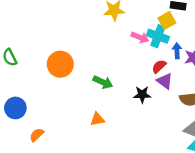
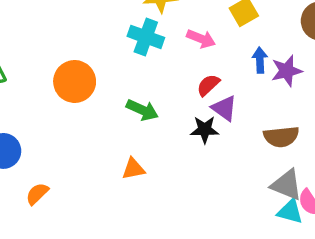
cyan cross: (158, 36) -> (146, 37), moved
red semicircle: (159, 66) -> (208, 85), moved
purple triangle: (165, 81) -> (224, 108), moved

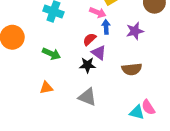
pink arrow: (201, 39) -> (98, 13), moved
blue arrow: (260, 60) -> (106, 27), moved
gray triangle: (287, 185) -> (87, 97), moved

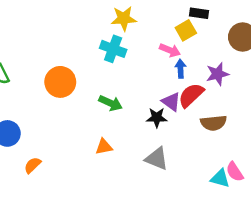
red semicircle: (90, 39) -> (191, 95), moved, size x1.5

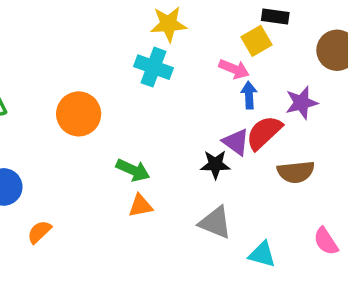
green arrow: (110, 103) -> (133, 170), moved
cyan triangle: (220, 178) -> (262, 254), moved

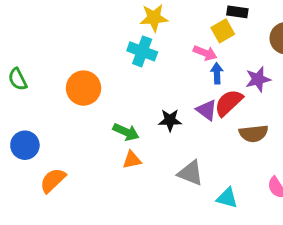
black star: (215, 164) -> (170, 120), moved
orange semicircle: (39, 232) -> (53, 180), size x1.4

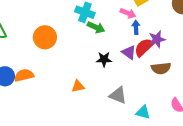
purple star: (258, 79) -> (157, 39), moved
green arrow: (126, 132) -> (96, 27), moved
orange semicircle: (53, 180) -> (24, 75), moved, turned 30

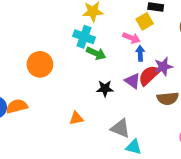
cyan triangle: (143, 112) -> (134, 147), moved

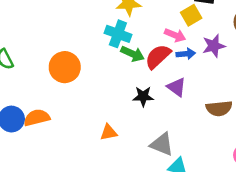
blue arrow: (140, 53) -> (186, 54), turned 88
purple star: (163, 67) -> (214, 46), moved
red semicircle: (149, 75) -> (158, 56), moved

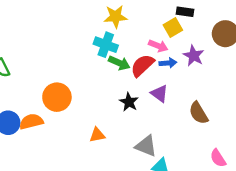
purple star: (214, 46) -> (194, 56), turned -30
orange circle: (65, 67) -> (57, 97), moved
black star: (143, 96) -> (129, 102), turned 30
brown semicircle: (219, 108) -> (198, 113), turned 65

